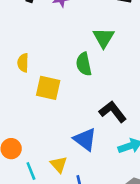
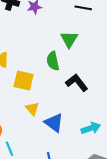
black L-shape: (113, 112) -> (77, 83), moved
yellow triangle: (59, 164) -> (32, 109), moved

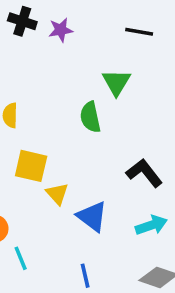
yellow square: (24, 80) -> (31, 166), moved
black L-shape: (77, 83) -> (144, 173), moved

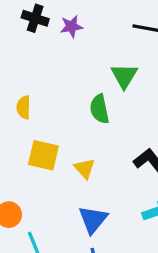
yellow triangle: (57, 194) -> (85, 168), moved
blue triangle: (92, 216) -> (93, 220), moved, turned 32

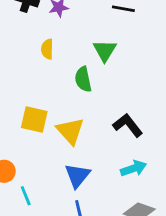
yellow semicircle: (24, 107) -> (47, 49), moved
yellow triangle: (85, 168) -> (70, 131), size x1.5

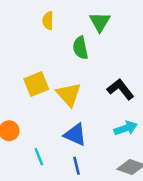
yellow square: (34, 120) -> (36, 84), turned -35
blue triangle: (77, 176) -> (75, 135), turned -45
cyan line: (26, 196) -> (39, 157), moved

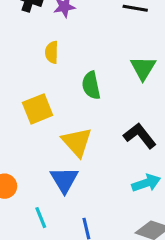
green triangle: (100, 22) -> (143, 68), moved
yellow square: (36, 84) -> (38, 109), moved
blue triangle: (75, 135) -> (64, 180), moved, turned 35

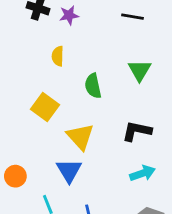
yellow square: (38, 109) -> (45, 107), turned -32
black L-shape: (140, 136) -> (137, 131), turned -40

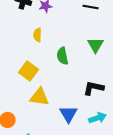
yellow triangle: (80, 137) -> (39, 97), moved, turned -40
blue triangle: (69, 171) -> (68, 114), moved

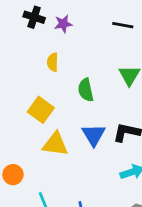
blue triangle: (68, 114) -> (94, 135), moved

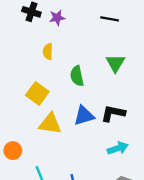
blue triangle: (94, 135) -> (84, 116), turned 45

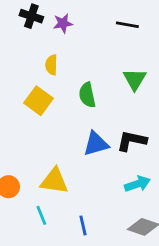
yellow square: (37, 93) -> (39, 101), moved
yellow triangle: (50, 124) -> (54, 181), moved

